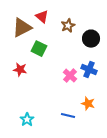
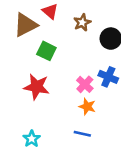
red star: (20, 70) -> (37, 87), moved, size x1.5
orange star: (88, 104) -> (87, 107), moved

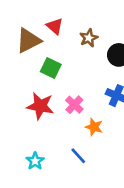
pink cross: (85, 84) -> (74, 105), moved
blue line: (82, 134) -> (78, 156), moved, turned 35

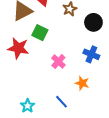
red star: (40, 106) -> (18, 48), moved
orange star: (94, 127) -> (82, 83), moved

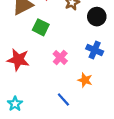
red star: (18, 48) -> (18, 60), moved
cyan star: (28, 106) -> (15, 104), moved

